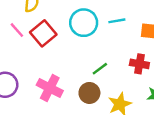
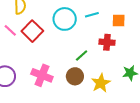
red cross: (139, 64) -> (107, 42), moved

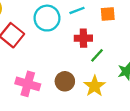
red cross: (107, 42) -> (83, 38), moved
green line: (82, 55) -> (97, 55), moved

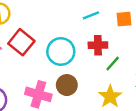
cyan circle: (47, 18) -> (61, 51), moved
brown circle: (65, 81) -> (67, 85), moved

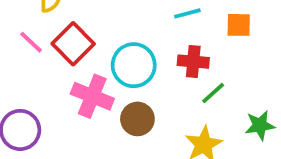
pink cross: (38, 94) -> (92, 96), moved

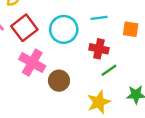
cyan circle: (134, 65) -> (64, 29), moved

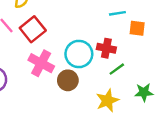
cyan line: (99, 18) -> (117, 13), moved
cyan circle: (64, 29) -> (79, 54), moved

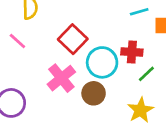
red square: (33, 29) -> (73, 39), moved
pink cross: (41, 63) -> (61, 78), turned 30

